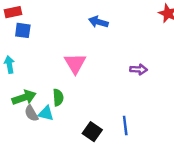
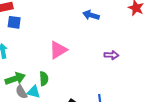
blue arrow: (98, 22) -> (91, 15), moved
pink triangle: (75, 63) -> (58, 50), turned 30

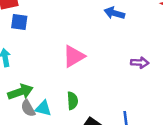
green semicircle: (44, 79) -> (72, 101), moved

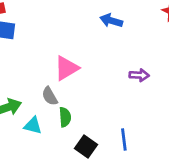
gray semicircle: (28, 108) -> (50, 96), moved

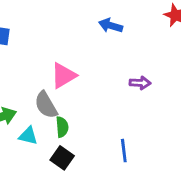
gray semicircle: (50, 96) -> (46, 105), size x1.4
black square: (86, 146) -> (62, 158), moved

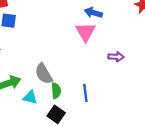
pink triangle: (64, 76) -> (85, 32), moved, turned -30
blue line: (124, 151) -> (85, 93), moved

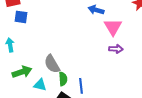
pink triangle: (85, 32) -> (113, 27), moved
blue line: (85, 93) -> (81, 86), moved

